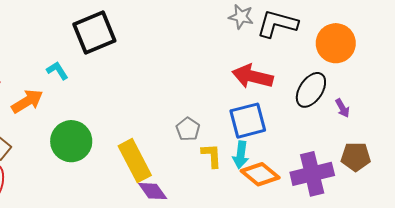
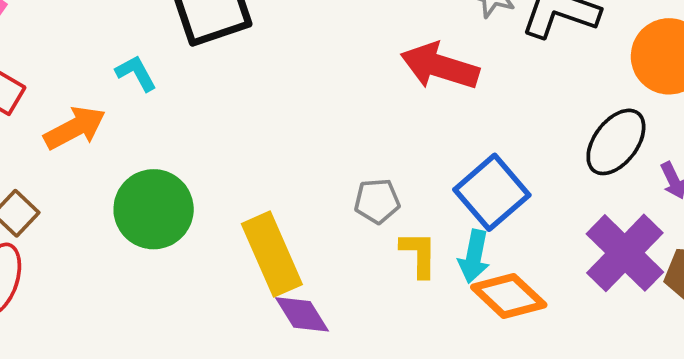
red arrow: (253, 76) -> (440, 66), moved
blue square: (248, 121) -> (492, 192), turned -30
gray pentagon: (188, 129) -> (377, 201), turned 30
purple cross: (312, 174) -> (625, 253), moved, turned -36

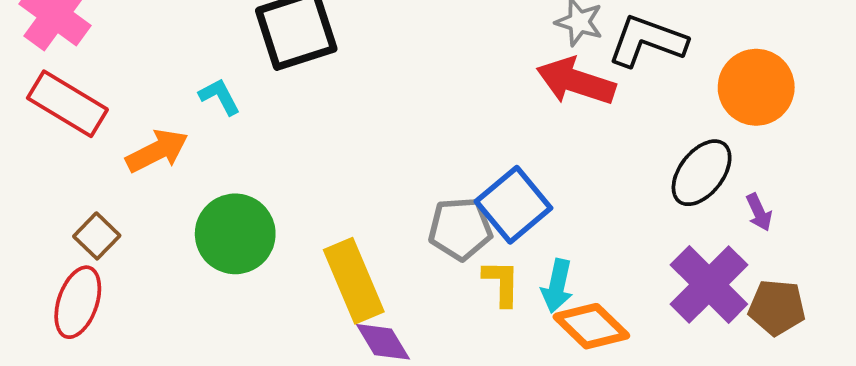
red arrow: (440, 66) -> (576, 81), moved
blue square: (492, 192) -> (513, 205), moved
gray pentagon: (377, 201) -> (460, 229), size x1.4

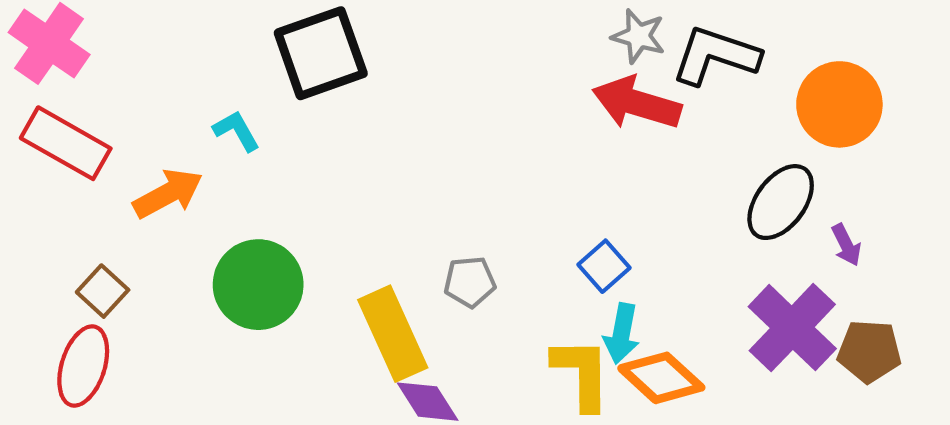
blue square: (513, 205) -> (604, 266), moved, size x0.6
gray pentagon: (460, 229) -> (470, 282), moved, size x0.7
yellow L-shape: (502, 283) -> (582, 373), moved, size x1.4

